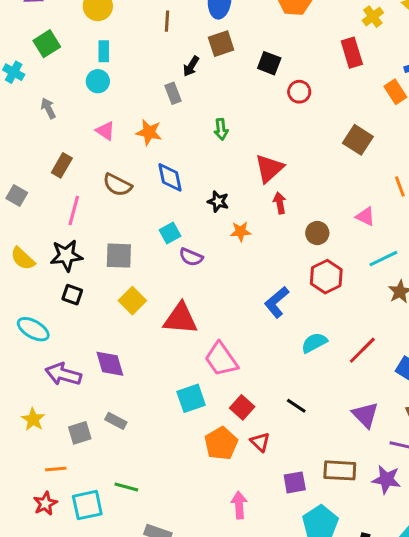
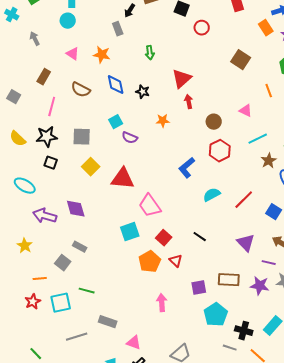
black star: (218, 201) -> (143, 92), moved
gray square: (80, 433) -> (63, 263), moved, turned -35

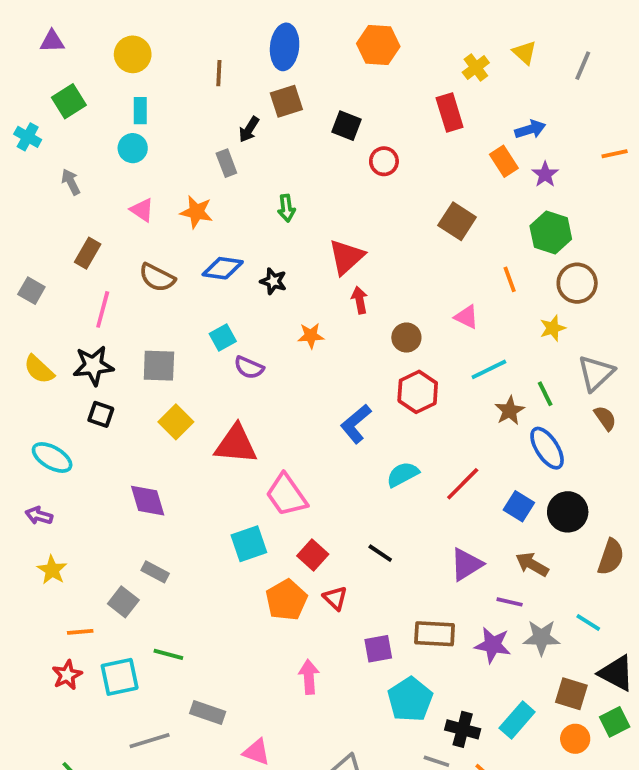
blue diamond: (116, 85) -> (223, 268), turned -70
purple arrow: (45, 216) -> (39, 516), moved, size x0.6
purple triangle: (246, 243) -> (466, 564), turned 42

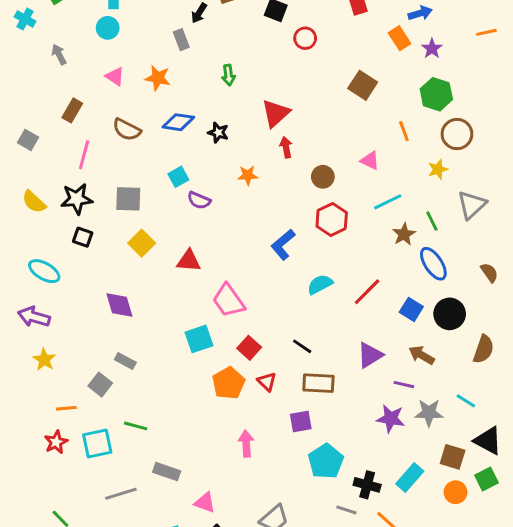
brown semicircle: (605, 418) -> (489, 273), moved
red triangle: (236, 444) -> (189, 261), size x0.7
purple arrow: (39, 516) -> (34, 317), size x1.5
brown rectangle: (435, 634) -> (318, 383), moved

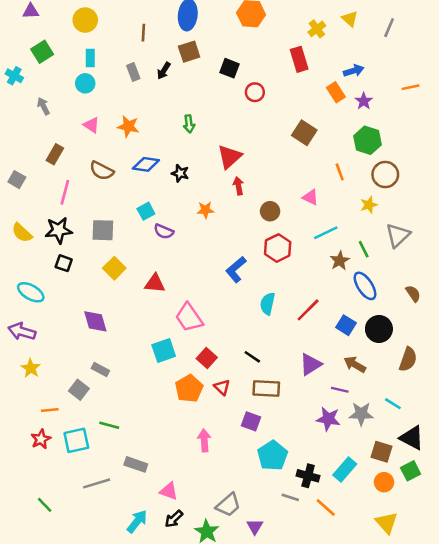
gray rectangle: (181, 40) -> (133, 72), moved
cyan semicircle: (320, 284) -> (268, 304), turned -50
purple square: (301, 421) -> (251, 421), turned 30

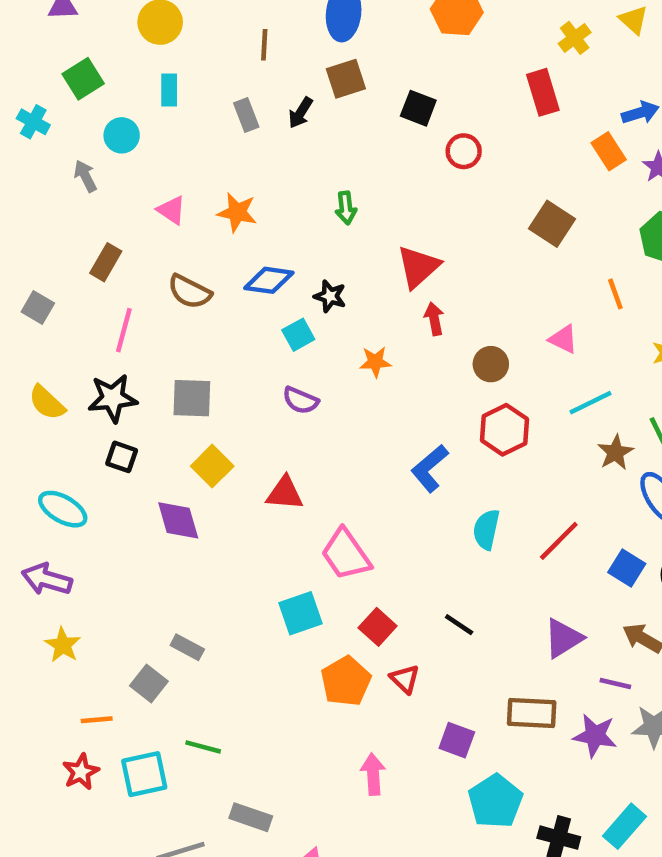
cyan circle: (85, 83) -> (122, 135), moved
cyan square: (146, 211) -> (298, 335), moved
purple diamond: (95, 321) -> (178, 520), moved
brown rectangle: (266, 388) -> (532, 713), moved

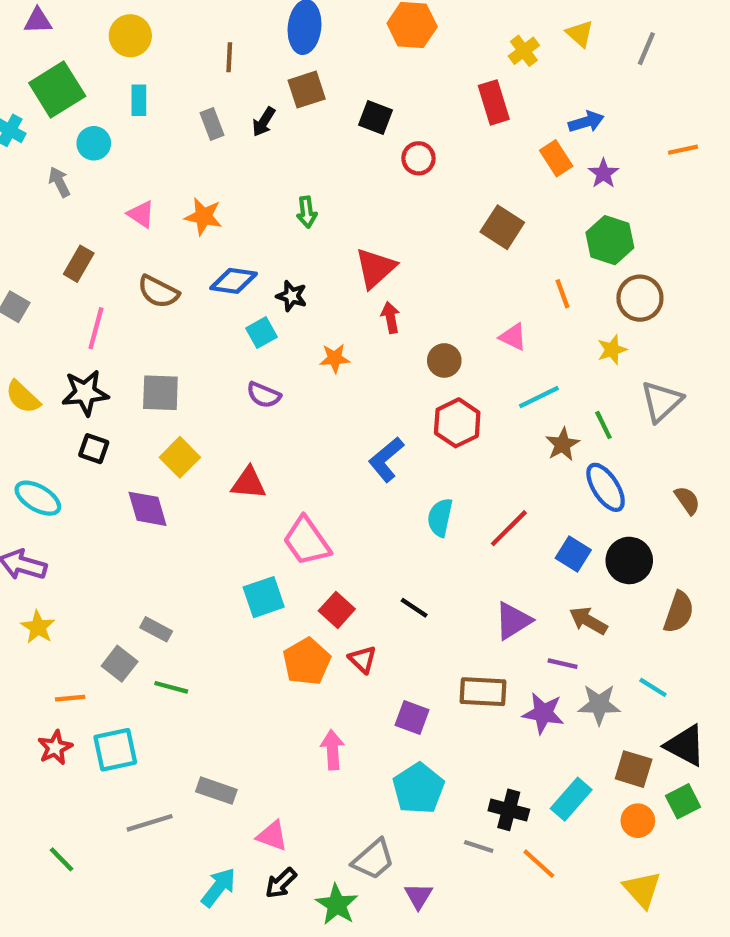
green square: (83, 79) -> (57, 90), size x1.4
green line: (203, 747) -> (171, 687), moved
cyan pentagon: (495, 801) -> (418, 788), moved

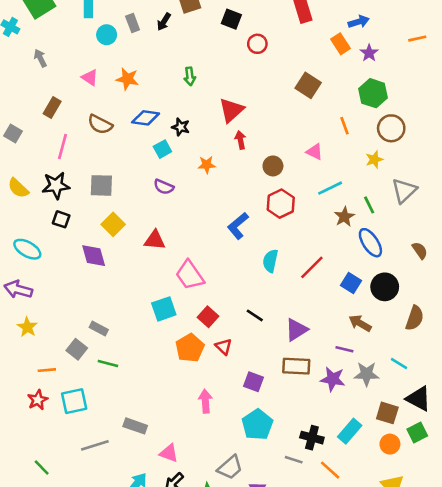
cyan circle: (94, 143) -> (107, 35), moved
purple triangle: (513, 621) -> (296, 330), moved

